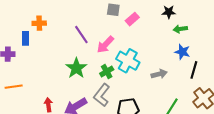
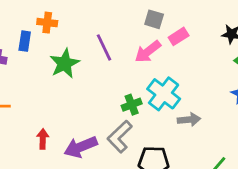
pink arrow: (105, 45) -> (148, 52), moved
green star: (76, 68) -> (65, 63), moved
gray arrow: (159, 74) -> (189, 120), moved

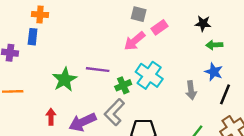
orange cross: (47, 23) -> (40, 15), moved
purple line: (104, 47) -> (98, 70), moved, turned -55
green star: (65, 63) -> (65, 80), moved
gray arrow: (189, 120) -> (191, 90), moved, turned 90

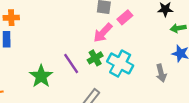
purple line: (98, 70) -> (71, 63), turned 55
green cross: (123, 85) -> (95, 58), moved

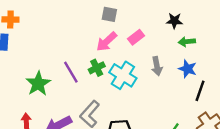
pink rectangle: (125, 17) -> (136, 37), moved
gray arrow: (161, 73) -> (157, 66), moved

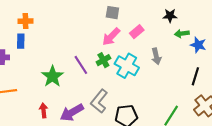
blue star: (188, 69) -> (198, 45), moved

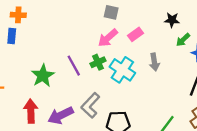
green arrow: (182, 34) -> (183, 40), turned -40
red arrow: (44, 110) -> (31, 111), size x1.5

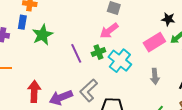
pink rectangle: (135, 34) -> (154, 42), moved, size x1.5
gray arrow: (154, 62) -> (155, 76), moved
green star: (43, 76) -> (42, 35), moved

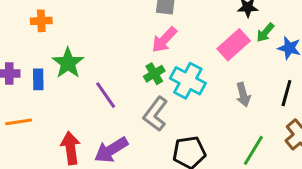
blue rectangle: (22, 22) -> (38, 79), moved
purple line: (76, 53) -> (106, 95), moved
gray L-shape: (89, 90) -> (155, 114), moved

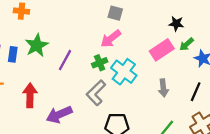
purple line: (106, 95) -> (65, 60), moved, turned 55
red arrow: (71, 148) -> (30, 95), moved

